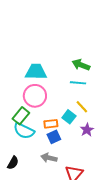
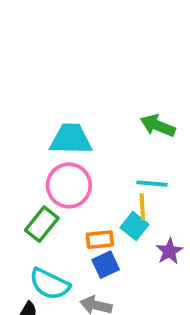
cyan line: (78, 83) -> (152, 184), moved
yellow line: (82, 107) -> (142, 207), moved, turned 40
cyan semicircle: (24, 131) -> (50, 284), moved

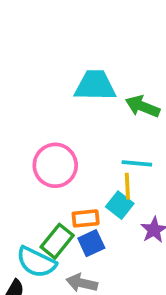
cyan trapezoid: (71, 139) -> (95, 86), moved
green rectangle: (42, 224) -> (57, 241), moved

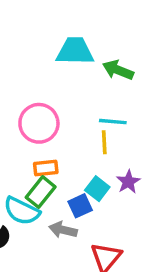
cyan square: (120, 205) -> (97, 189), moved
orange rectangle: (86, 218) -> (46, 168), moved
blue square: (91, 243) -> (80, 206), moved

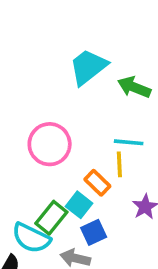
cyan trapezoid: (75, 51) -> (88, 67), turned -39
orange rectangle: (46, 168) -> (97, 183), moved, turned 50
cyan square: (97, 189) -> (79, 205), moved

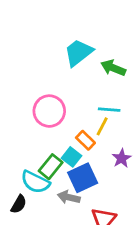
yellow line: (119, 164) -> (102, 126), turned 30
blue square: (94, 232) -> (83, 178), size x1.5

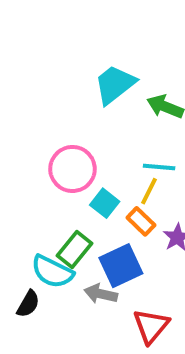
orange rectangle: (85, 140) -> (141, 221), moved
cyan square: (72, 157) -> (105, 203), moved

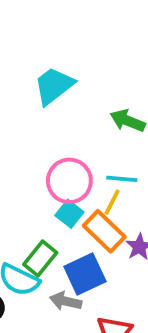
cyan trapezoid: (115, 84) -> (54, 86), moved
pink circle: (72, 169) -> (69, 181), moved
orange rectangle: (141, 221) -> (104, 231), size x1.5

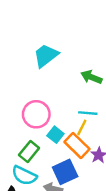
pink circle: (69, 181) -> (36, 114), moved
green rectangle: (40, 258) -> (29, 151), moved

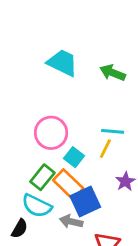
cyan trapezoid: (46, 56) -> (62, 63), turned 64
green arrow: (91, 77) -> (113, 73), moved
orange rectangle: (77, 145) -> (68, 184), moved

